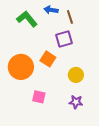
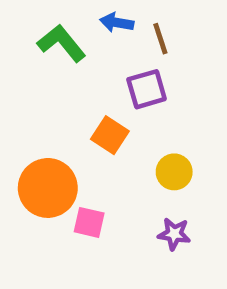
orange circle: (21, 67) -> (48, 188), moved

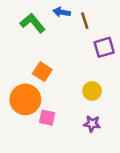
purple square: (147, 89) -> (104, 47), moved
orange square: (110, 135) -> (42, 72), moved

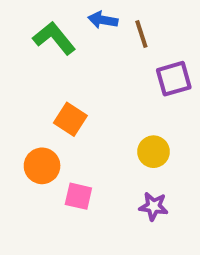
orange circle: (25, 99) -> (42, 166), size x0.7

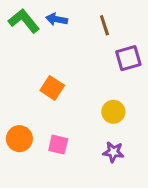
blue arrow: (103, 20) -> (57, 19), moved
green L-shape: (54, 38) -> (24, 21), moved
orange circle: (42, 166) -> (19, 139), moved

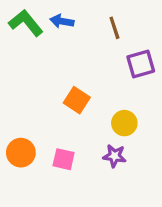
orange square: (52, 88) -> (77, 100), moved
purple star: (113, 152) -> (114, 156), moved

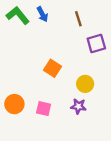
blue arrow: (62, 21) -> (42, 14), turned -128

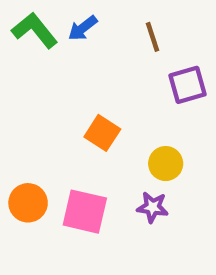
blue arrow: (42, 14) -> (83, 28), turned 80
pink square: (44, 109) -> (85, 212), size x1.5

